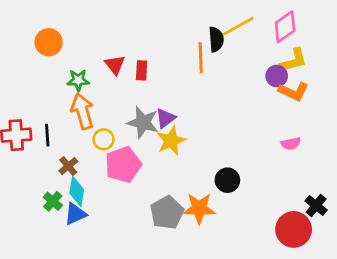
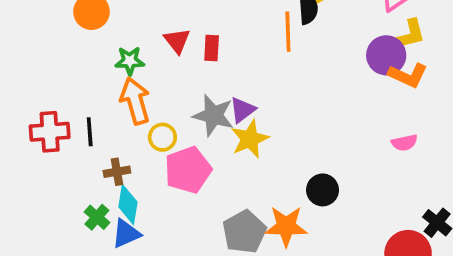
purple circle: (277, 76) -> (386, 55), size x1.4
brown cross: (68, 166) -> (117, 172), turned 30

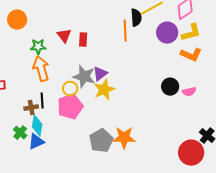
purple circle: (386, 55) -> (167, 33), moved
black line: (90, 132) -> (42, 101), moved
yellow circle: (162, 137) -> (70, 89), moved
black circle: (323, 190) -> (170, 87), moved

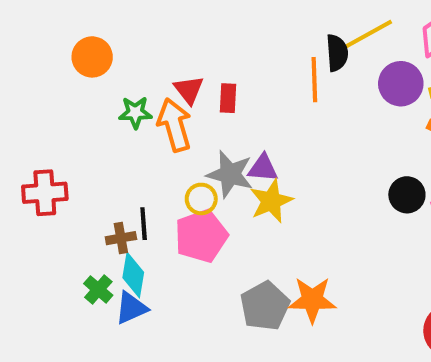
orange arrow: (41, 69) -> (174, 125), moved
purple triangle: (100, 74) -> (263, 168), turned 42

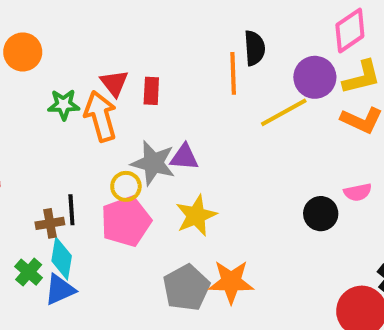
yellow line: (368, 34) -> (284, 112), moved
black circle: (407, 195) -> (321, 214), moved
yellow star: (271, 201) -> (196, 216), moved

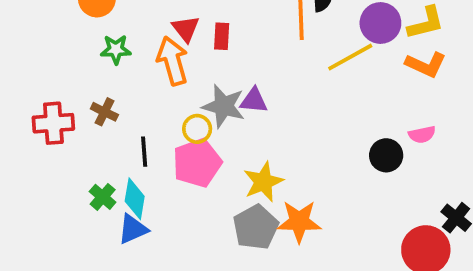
green star: (64, 105) -> (116, 49), moved
yellow star: (196, 216) -> (263, 182), moved
brown cross: (50, 223) -> (104, 112), moved, turned 36
green cross: (29, 272) -> (103, 197), moved

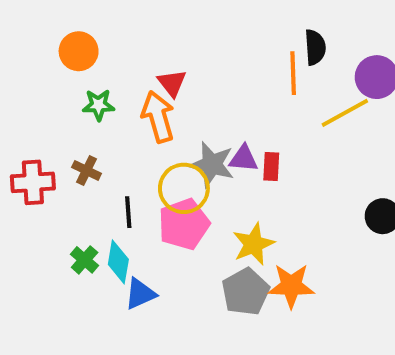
red rectangle: (222, 36) -> (271, 166), moved
yellow circle: (197, 129) -> (184, 188), size x1.6
blue triangle: (133, 229) -> (140, 294), moved

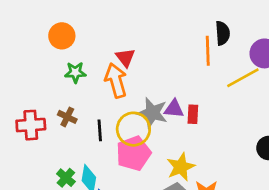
black line: (128, 212) -> (100, 130), moved

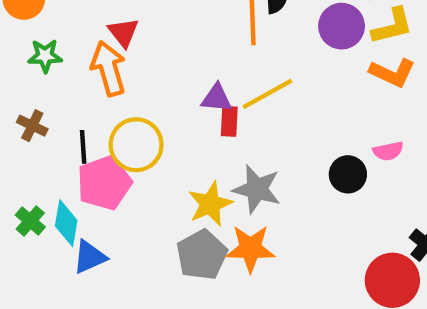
yellow line: (243, 78) -> (267, 94), moved
purple triangle: (174, 109) -> (217, 98), moved
gray star: (152, 113) -> (257, 189), moved
pink pentagon: (133, 153) -> (104, 183), moved

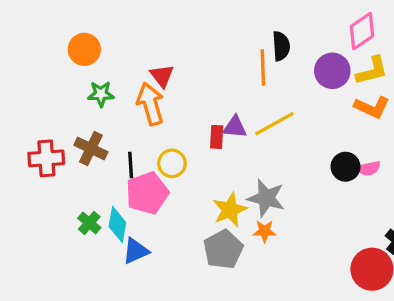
red rectangle: (229, 121) -> (217, 137), moved
brown cross: (32, 126) -> (91, 149), size x1.4
yellow circle: (136, 145) -> (172, 163), size x0.7
black circle: (348, 174) -> (346, 167), moved
orange star: (250, 248) -> (265, 231), moved, size x0.6

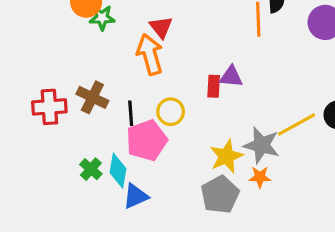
green star: (101, 94) -> (102, 18), moved
yellow line: (274, 124) -> (297, 124), moved

